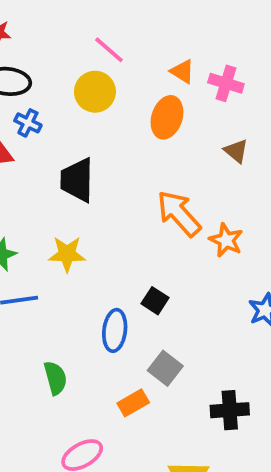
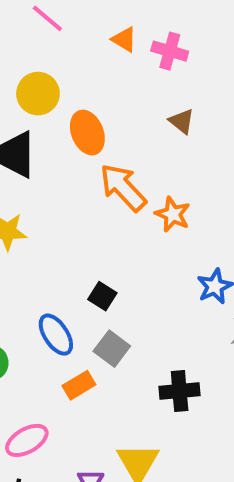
yellow circle: (95, 92) -> (38, 94), moved
orange ellipse: (167, 117) -> (87, 133), moved, turned -39
black square: (155, 301) -> (102, 296), moved
blue ellipse: (115, 330) -> (56, 335), moved, turned -39

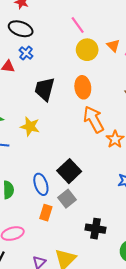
yellow circle: (38, 94) -> (87, 50), moved
black square: (102, 296) -> (69, 171), size x1.6
orange rectangle: (79, 385) -> (46, 213), turned -56

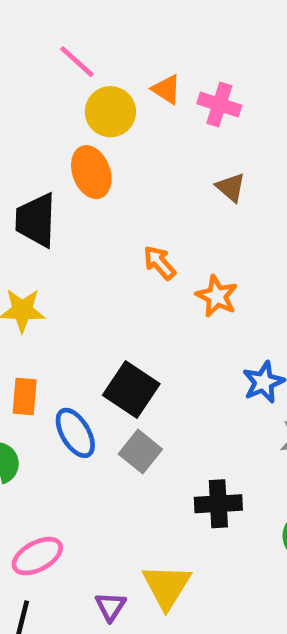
orange ellipse: (83, 87) -> (91, 172), moved
orange arrow: (94, 119) -> (159, 263), size x0.6
orange rectangle: (46, 213) -> (25, 396), moved

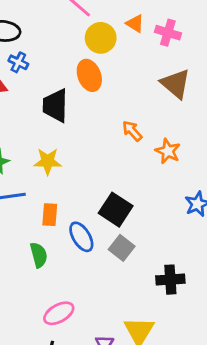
brown triangle: (231, 187) -> (176, 84), size x1.6

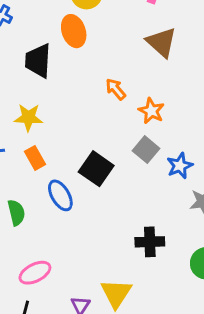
orange rectangle: (50, 215) -> (35, 158), moved, turned -35
gray square: (122, 248) -> (146, 150), moved

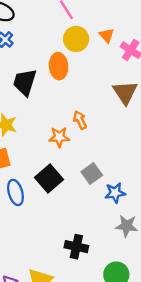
orange star: (151, 111) -> (59, 137), moved, turned 30

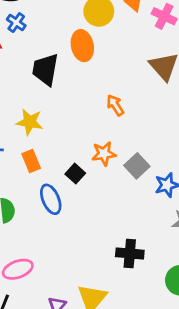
orange star: (59, 137) -> (104, 154), moved
black square: (49, 179) -> (75, 174), moved, size x0.6

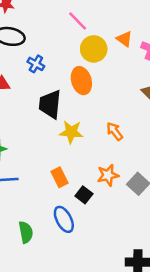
blue cross: (16, 23) -> (36, 64), moved
yellow star: (30, 122) -> (71, 132), moved
orange rectangle: (31, 161) -> (60, 177), moved

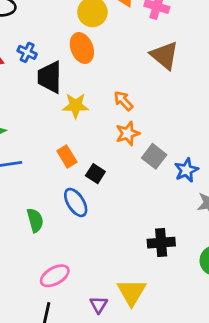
blue cross: (36, 64) -> (27, 52), moved
orange star: (108, 175) -> (128, 133), moved

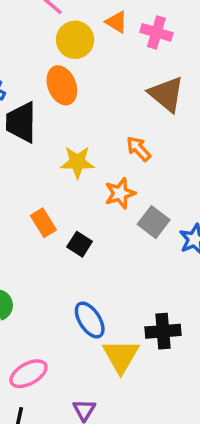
orange arrow: (123, 101) -> (139, 149), moved
yellow star: (76, 106) -> (77, 162), moved
blue ellipse: (76, 202) -> (90, 320), moved
yellow triangle: (132, 292) -> (121, 356), moved

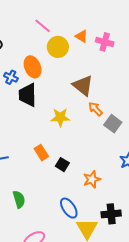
orange ellipse: (62, 85) -> (33, 67), moved
brown triangle: (166, 94) -> (83, 86), moved
orange star: (120, 193) -> (92, 179), moved
gray square: (154, 222) -> (113, 124), moved

